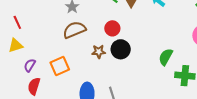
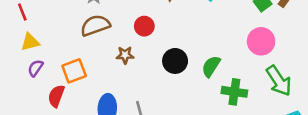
yellow triangle: (16, 45) -> (30, 42), moved
black circle: (121, 49) -> (175, 61), moved
red semicircle: (34, 86) -> (56, 96), moved

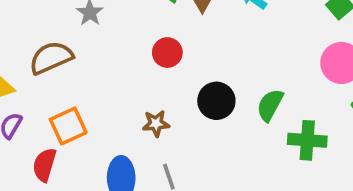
brown semicircle: (95, 25) -> (51, 58), moved
brown star: (125, 55) -> (156, 123), moved

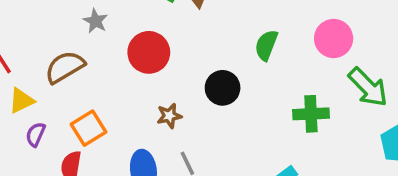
red circle: (167, 53) -> (149, 52), moved, size x1.5
green semicircle: (270, 105) -> (266, 45), moved

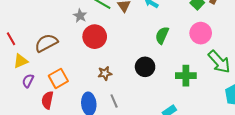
gray star: (95, 21) -> (80, 16), moved
black circle: (223, 88) -> (145, 67), moved

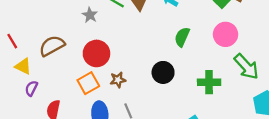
red circle: (95, 37) -> (96, 53), moved
yellow triangle: (21, 61) -> (23, 66), turned 49
orange square: (58, 78) -> (88, 83), moved

